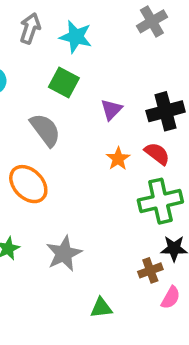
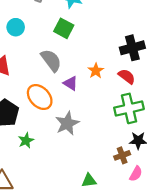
purple triangle: (111, 110) -> (71, 83), moved, turned -42
orange star: (118, 159) -> (96, 71), moved
gray star: (64, 254) -> (67, 123), moved

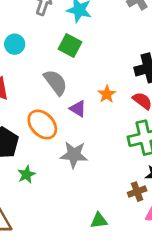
gray star: (67, 123) -> (74, 155), turned 30

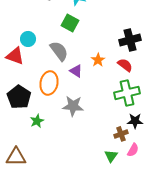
cyan circle: (15, 44) -> (28, 39), moved
orange ellipse: (42, 124) -> (49, 83), turned 55
green triangle: (99, 221) -> (111, 156), moved, turned -48

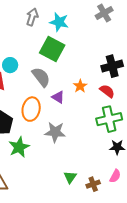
green square: (70, 23) -> (52, 49), size x1.4
green star: (37, 121) -> (19, 147), size x1.5
brown cross: (121, 134) -> (93, 184), moved
green triangle: (111, 156) -> (70, 177), moved

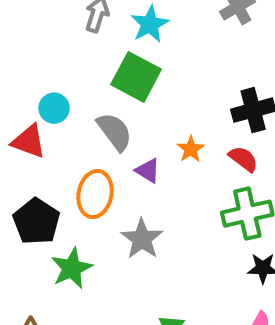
cyan star: (59, 22) -> (150, 24), turned 30
gray star: (55, 132) -> (142, 239), turned 30

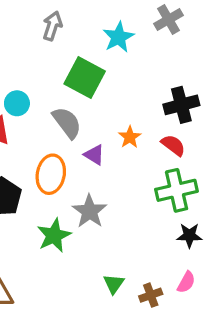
cyan star: (150, 24) -> (118, 37), moved
green star: (72, 268) -> (54, 235), moved

